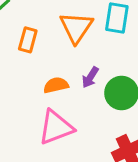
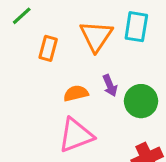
purple arrow: (90, 77) -> (110, 86), turned -55

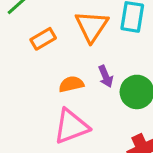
orange rectangle: (48, 48) -> (43, 39), turned 45

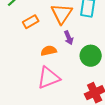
purple arrow: (106, 76) -> (69, 38), moved

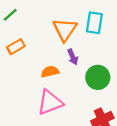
orange rectangle: (31, 22) -> (16, 47), moved

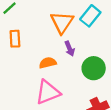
cyan rectangle: (94, 23) -> (90, 16), turned 30
orange rectangle: (16, 47) -> (15, 39), turned -63

